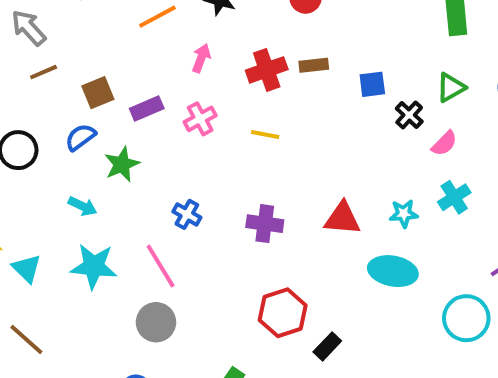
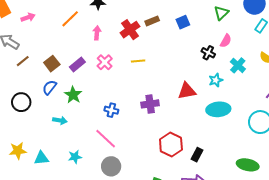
black cross: (409, 115) -> (208, 53), moved
cyan star: (94, 266) -> (75, 157), moved, size x0.6
cyan triangle: (27, 269) -> (41, 158), turned -35

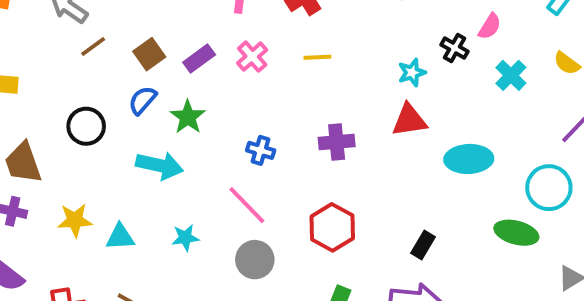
cyan star: (216, 80) -> (412, 72), moved
cyan arrow: (60, 120) -> (160, 165), size x1.6
red hexagon: (171, 145) -> (332, 227), moved
green ellipse: (248, 165) -> (516, 233), moved

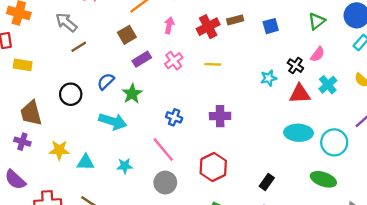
brown square: (149, 54) -> (127, 35), moved
red triangle: (409, 120) -> (300, 94), moved
cyan circle: (549, 188) -> (334, 142), moved

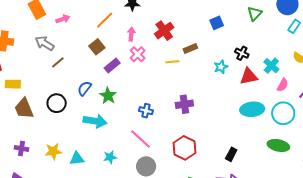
brown rectangle: (235, 20) -> (190, 49), moved
pink semicircle: (318, 54) -> (283, 85), moved
pink cross: (174, 61) -> (138, 54), moved
brown trapezoid: (31, 113) -> (24, 109), moved

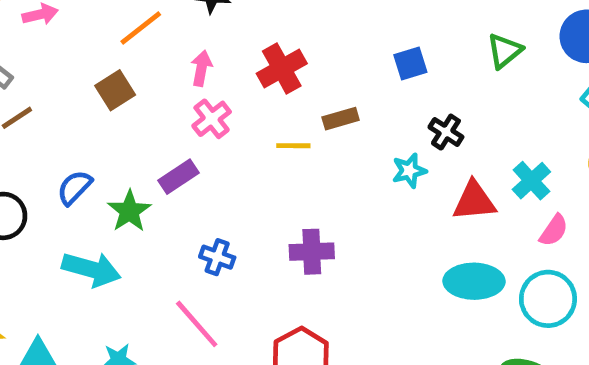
black cross: (242, 53) -> (446, 132), moved
purple rectangle: (112, 66) -> (178, 177), moved

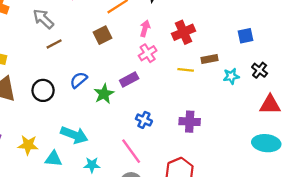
cyan star: (409, 171) -> (231, 76), moved
cyan arrow: (91, 269) -> (74, 135), moved

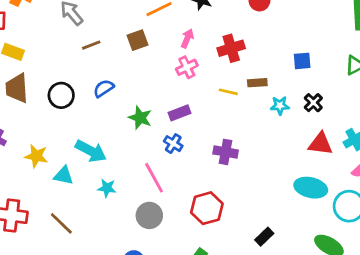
brown line: (54, 44) -> (91, 45), moved
purple rectangle: (129, 79) -> (180, 113), moved
green star: (104, 94) -> (140, 118), moved, turned -30

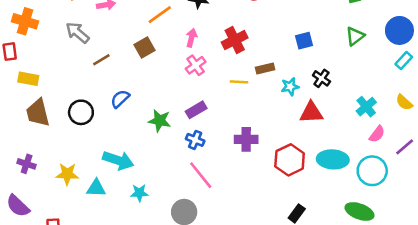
red triangle: (320, 144) -> (311, 113), moved
pink line: (154, 178) -> (201, 175), moved
red hexagon: (207, 208) -> (290, 160), moved

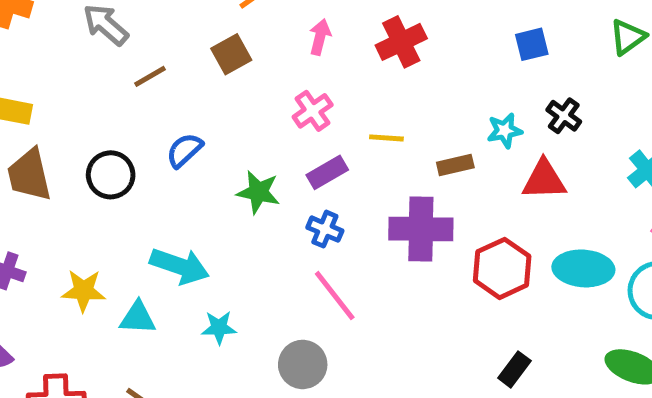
pink cross: (196, 65) -> (313, 111), moved
brown rectangle: (265, 68) -> (455, 165), moved
yellow line: (239, 82) -> (386, 138), moved
purple cross: (246, 139) -> (421, 229), size x1.4

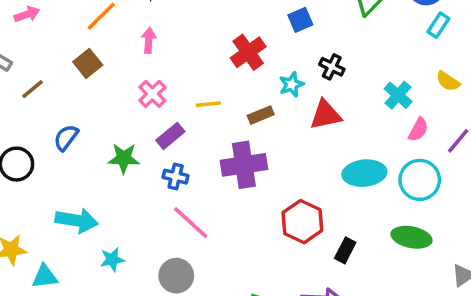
red cross: (401, 42) -> (248, 52), moved
red hexagon: (502, 268) -> (302, 222), moved
cyan triangle: (138, 318) -> (45, 276), moved
black rectangle: (514, 369) -> (345, 250), moved

